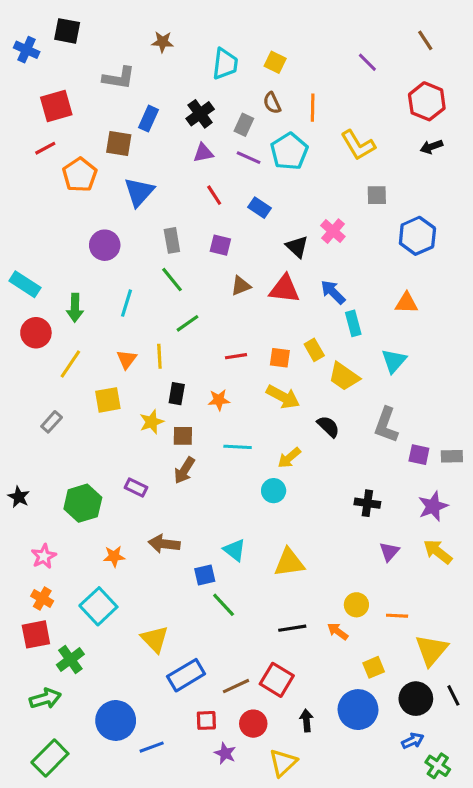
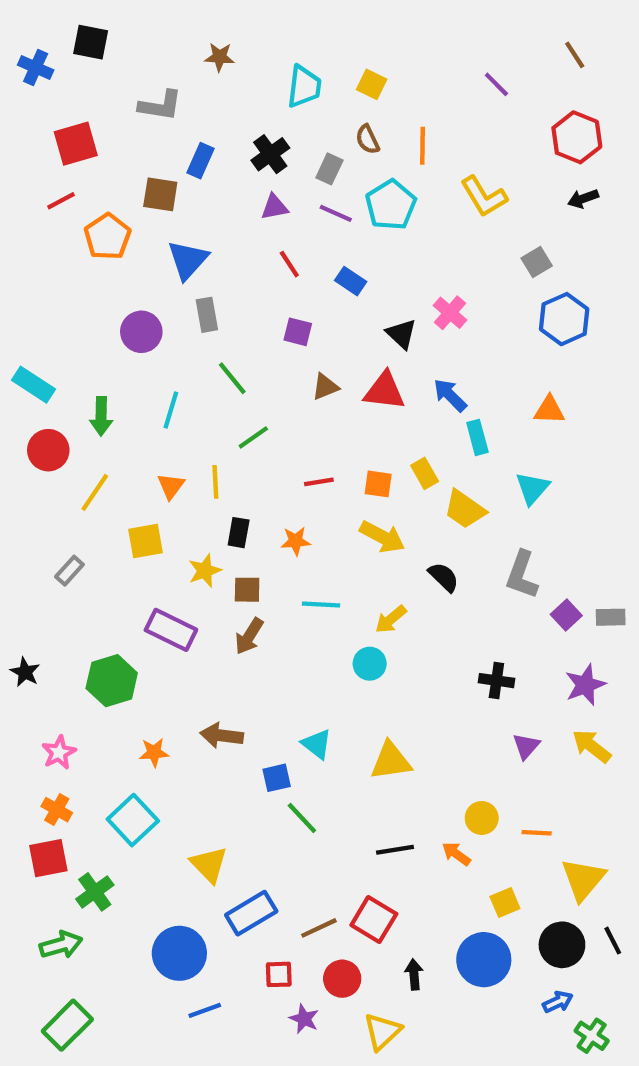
gray square: (377, 195) -> (537, 262), moved, turned -30
gray rectangle: (172, 240) -> (207, 315), moved
purple square: (419, 455) -> (566, 615), turned 35
purple rectangle: (136, 488) -> (171, 630), moved, size x1.6
blue circle: (116, 720) -> (179, 953), moved

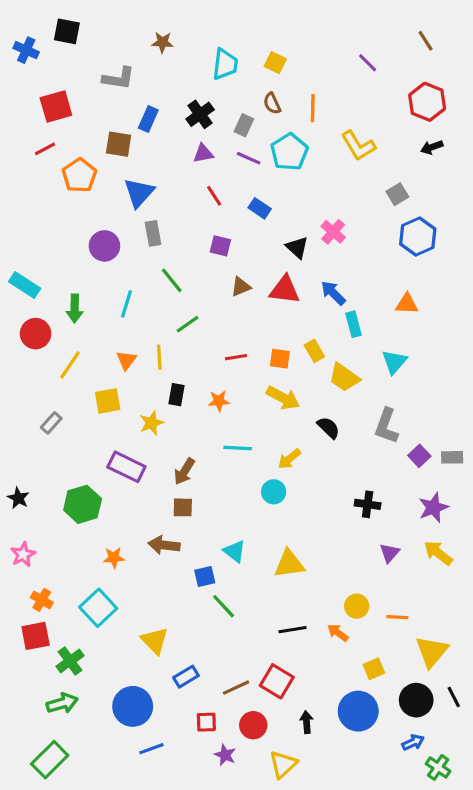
brown square: (247, 590) -> (183, 507), moved
pink star: (59, 752) -> (23, 554), moved
blue rectangle: (251, 913) -> (186, 677), size x0.7
green arrow: (61, 945) -> (62, 703), moved

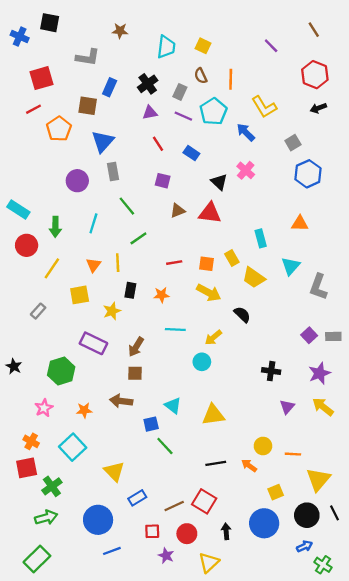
blue arrow: (333, 293) -> (246, 132), moved
gray L-shape: (386, 426) -> (318, 287), moved
pink star: (23, 554) -> (44, 408), moved

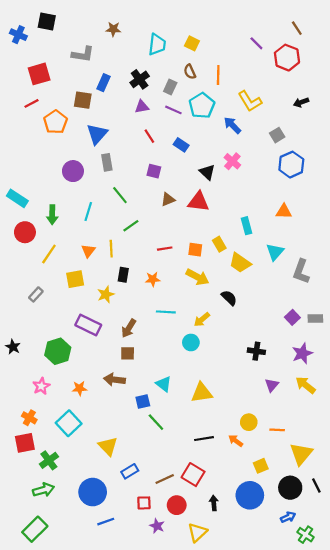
red hexagon: (315, 75) -> (287, 58), moved

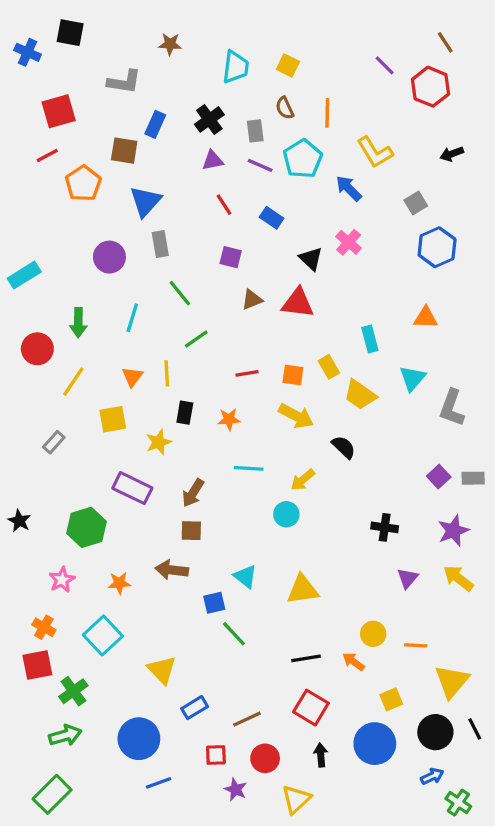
gray rectangle: (170, 87) -> (255, 131), turned -32
cyan rectangle: (17, 198) -> (24, 275), moved, turned -65
red square: (193, 475) -> (311, 708), moved

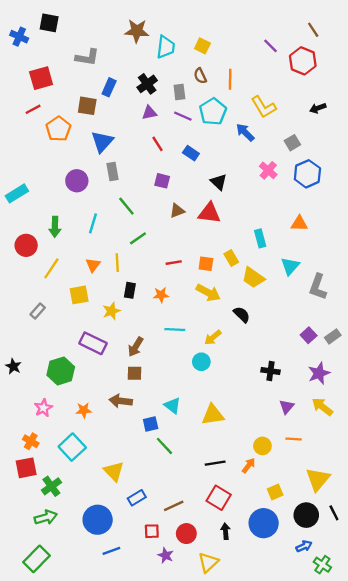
brown star: (170, 44) -> (137, 31), moved, size x1.5
pink cross: (349, 242) -> (268, 170), moved
gray rectangle: (473, 478) -> (333, 336), turned -35
orange line: (416, 645) -> (294, 439), moved
orange arrow: (354, 662) -> (249, 466), turned 91

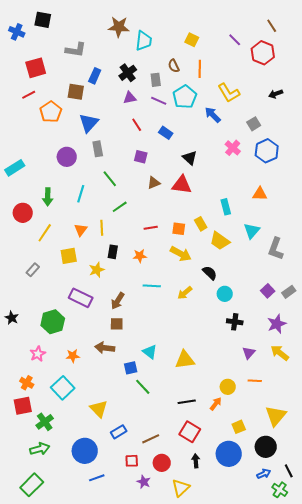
yellow square: (202, 46) -> (192, 40), moved
cyan circle: (201, 362) -> (225, 294), moved
black line: (334, 513) -> (289, 471), moved

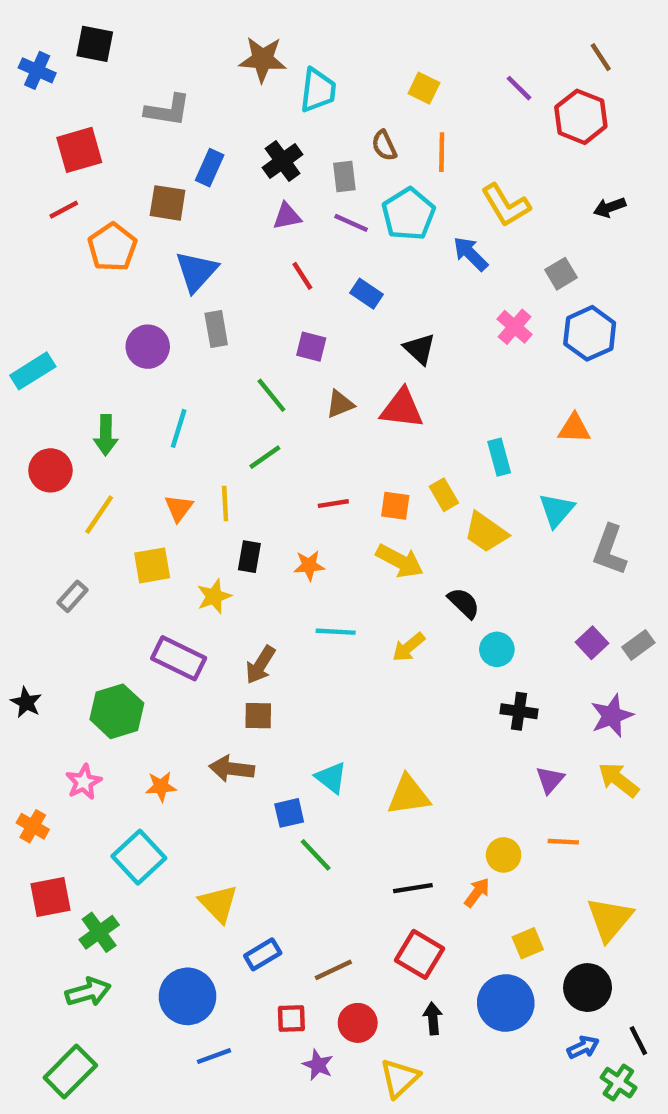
green line: (110, 179) -> (271, 395), moved
orange cross: (27, 383) -> (33, 826), moved

